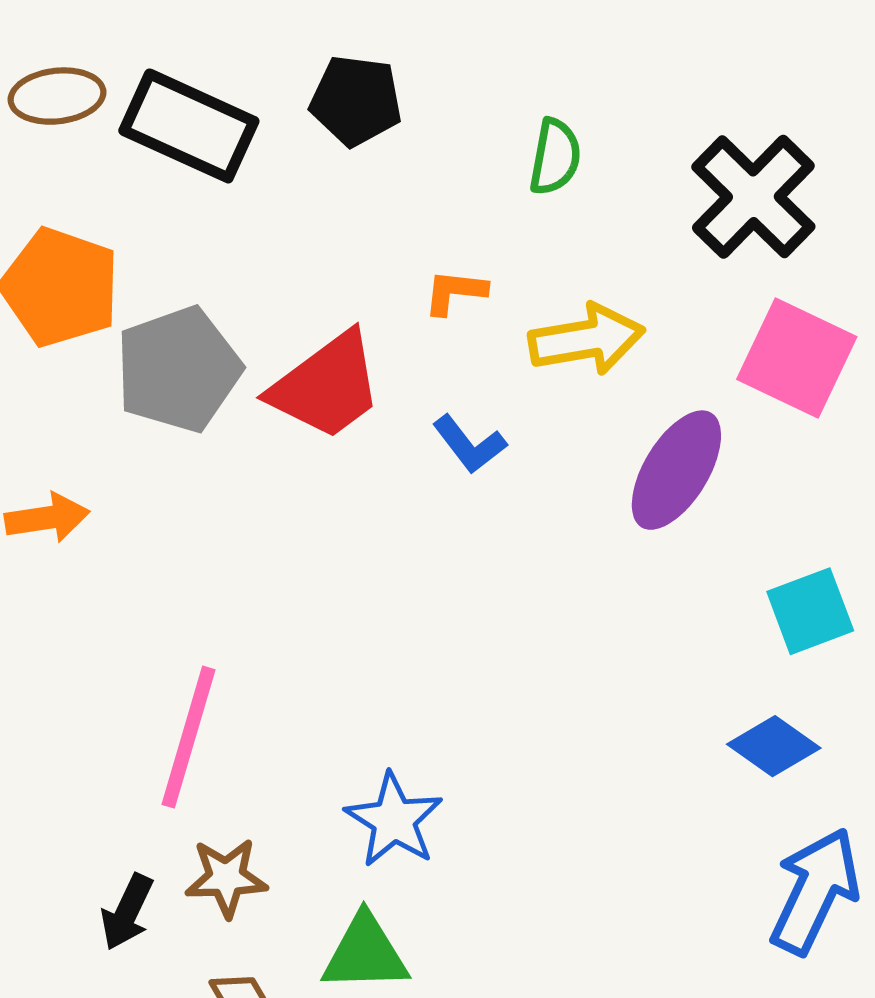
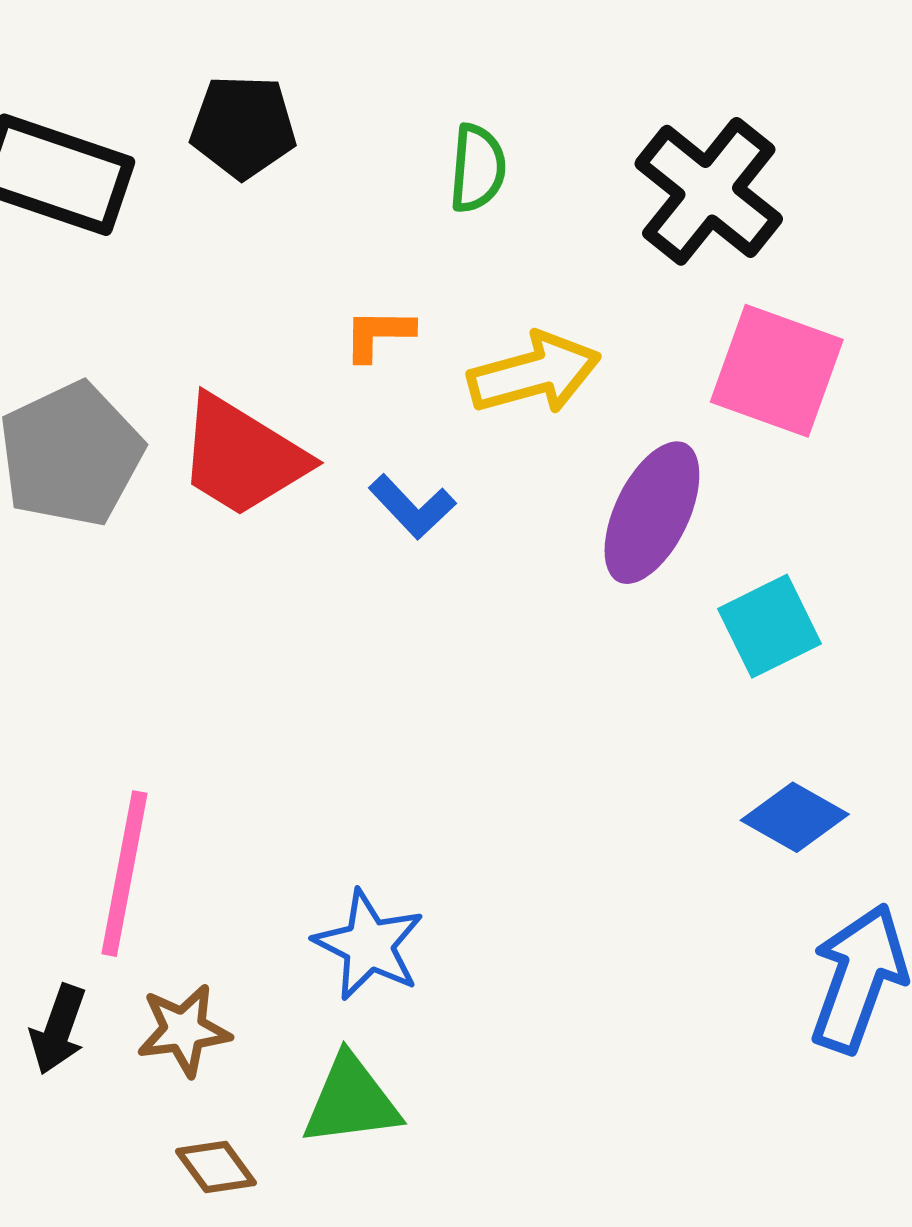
red trapezoid: (326, 386) -> (242, 456), turned 74
cyan square: (810, 611) -> (770, 626), moved
black arrow: (127, 912) -> (58, 1029), moved

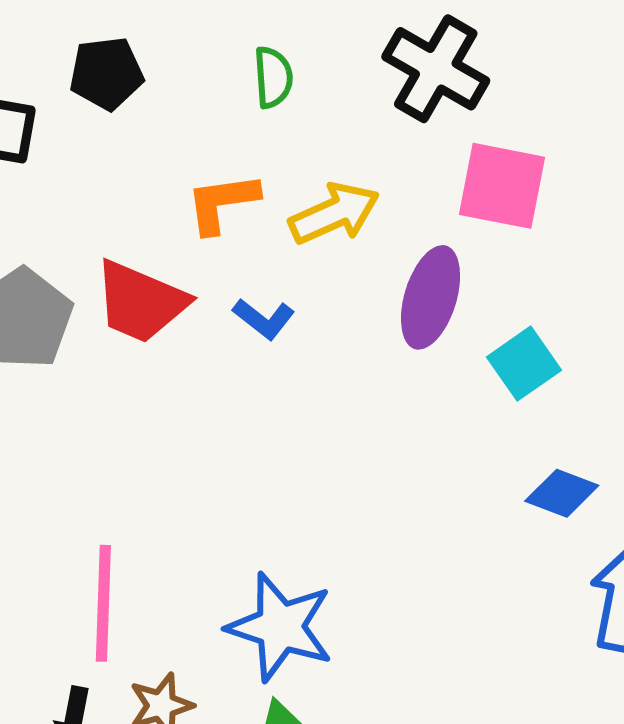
orange L-shape: (378, 334) -> (222, 203), size x1.5
blue star: (369, 945) -> (280, 627), size x1.4

